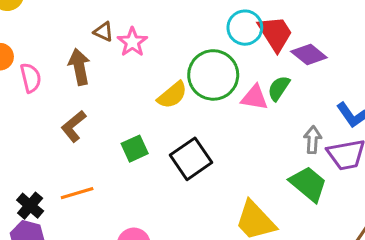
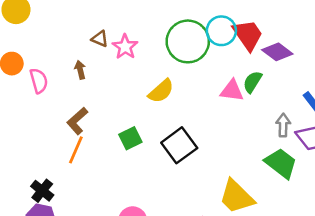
brown arrow: (79, 67) -> (80, 70), size x0.6
green circle: (213, 75) -> (188, 41), moved
orange line: (77, 193) -> (76, 150), moved, turned -48

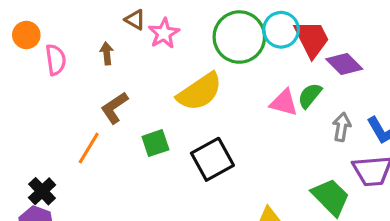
yellow semicircle: (161, 91) -> (200, 92), size x1.4
brown L-shape: (77, 121) -> (114, 108), moved
gray arrow: (283, 125) -> (342, 127), moved

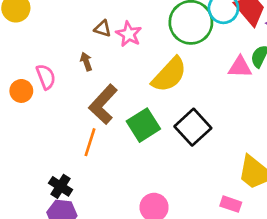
orange circle: (26, 35) -> (21, 91), moved
brown L-shape: (114, 108) -> (103, 104), size x1.4
green square: (155, 143) -> (143, 125), size x1.4

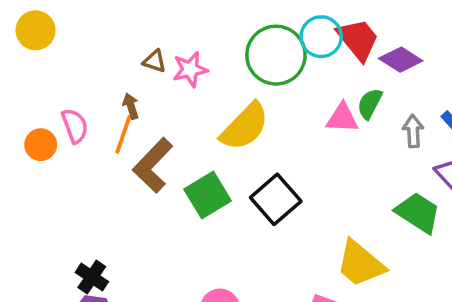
pink star: (129, 34) -> (190, 69), turned 30
orange line: (90, 142) -> (123, 134), moved

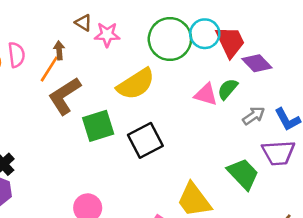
gray arrow: (413, 131) -> (254, 116), turned 45

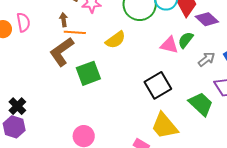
brown arrow: (59, 50) -> (64, 20), moved
orange line: (49, 69) -> (75, 32), moved, turned 65
yellow semicircle: (136, 84) -> (115, 40), size x0.7
black square: (145, 140) -> (158, 85), moved

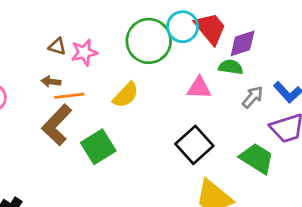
purple diamond: (207, 19) -> (243, 43), turned -50
brown arrow: (64, 20) -> (51, 82), turned -64
green semicircle: (186, 40) -> (231, 67), moved, turned 72

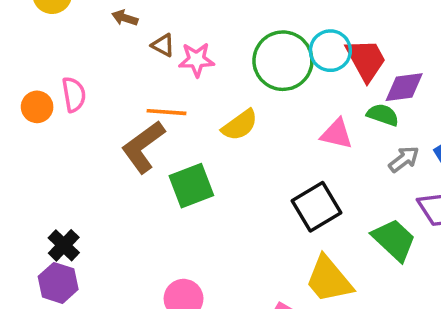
brown arrow: (51, 82) -> (125, 18), moved

